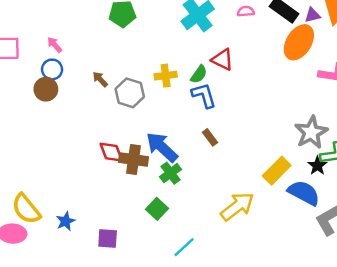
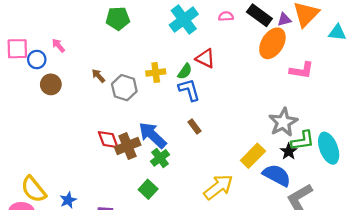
blue circle: (52, 69) -> (37, 60), moved
brown cross: (133, 160) -> (128, 146), turned -30

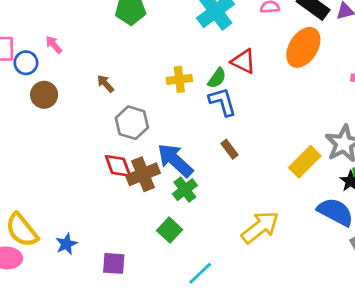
orange ellipse: (272, 43) -> (303, 47), moved
gray hexagon: (124, 88) -> (132, 123), moved
yellow rectangle: (253, 156) -> (305, 162), moved

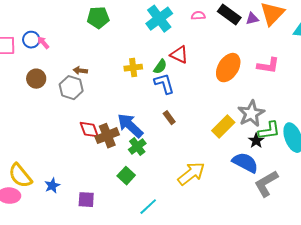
orange ellipse: (303, 47) -> (228, 68), moved
blue circle: (26, 63) -> (31, 40), moved
brown arrow: (105, 84) -> (80, 71), turned -40
gray hexagon: (132, 123) -> (71, 88), moved

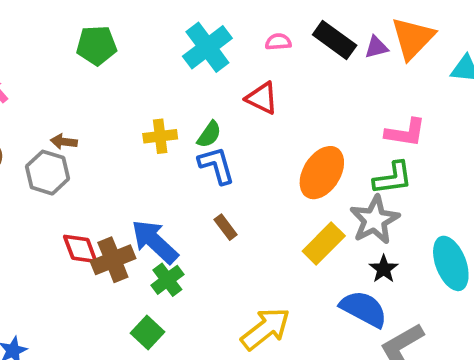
red triangle: (179, 55) -> (262, 98), moved
orange ellipse: (228, 68) -> (322, 173), moved
green L-shape: (269, 131) -> (393, 178), moved

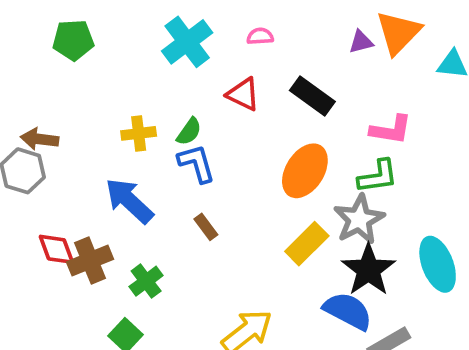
black rectangle: (335, 40) -> (312, 96), moved
brown arrow: (64, 142) -> (40, 139), size x1.4
blue arrow: (155, 242) -> (129, 201), moved
black star: (384, 269) -> (368, 270), size x1.8

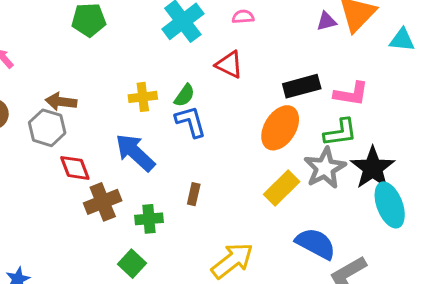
black rectangle: (312, 96) -> (302, 86), moved, turned -51
brown rectangle: (206, 227) -> (194, 194), moved, turned 50
red diamond: (56, 249) -> (75, 168), moved
black star: (368, 270) -> (373, 168), moved
green cross: (146, 281) -> (149, 219), turned 32

